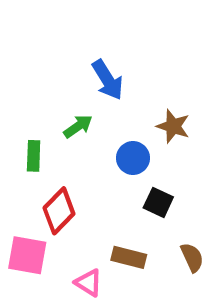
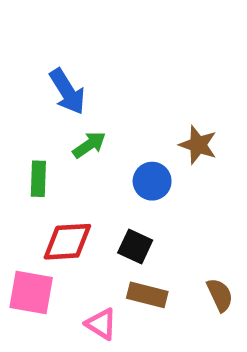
blue arrow: (108, 80) -> (67, 92), moved
black square: (158, 202) -> (135, 247), moved
red diamond: (59, 211) -> (67, 242), turned 42

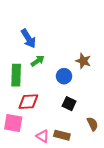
green rectangle: (38, 179) -> (16, 75), size x1.5
black square: (135, 247) -> (69, 104), moved
brown rectangle: (147, 295) -> (62, 135), moved

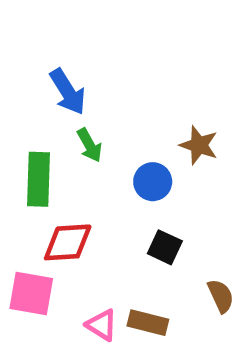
green arrow: (38, 61) -> (90, 145), turned 96

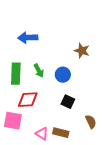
blue arrow: (68, 92) -> (28, 38), turned 120
green arrow: (90, 145) -> (39, 71), moved
brown star: (199, 145) -> (82, 51), moved

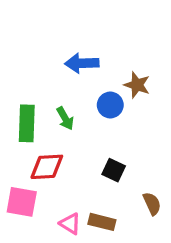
blue arrow: (28, 38) -> (82, 63), moved
blue circle: (63, 75) -> (110, 105), moved

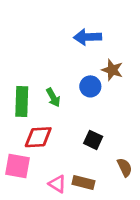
blue arrow: (82, 63) -> (88, 37), moved

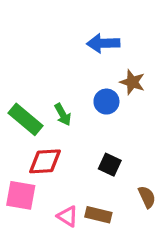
green rectangle: (22, 102) -> (26, 119), turned -52

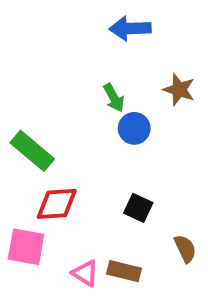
blue arrow: (103, 43) -> (130, 28), moved
brown star: (132, 82) -> (179, 90), moved
green arrow: (63, 114) -> (114, 98), moved

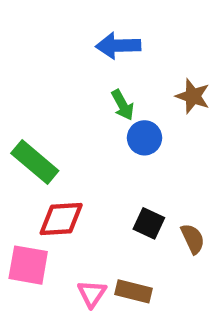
blue arrow: (130, 28) -> (118, 46), moved
brown semicircle: (185, 249) -> (193, 239), moved
pink triangle: (85, 273) -> (92, 294), turned 32

